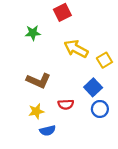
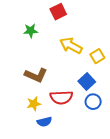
red semicircle: (66, 104) -> (61, 97), size x1.5

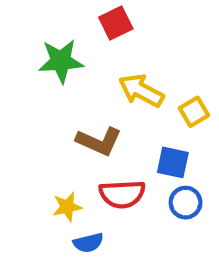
green star: (31, 31) -> (61, 61), size x1.5
brown L-shape: (36, 75) -> (99, 141), moved
blue square: (87, 81) -> (173, 162), turned -35

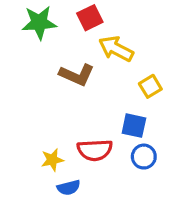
green star: (61, 61) -> (39, 23), moved
yellow arrow: (141, 91) -> (116, 49), moved
brown L-shape: (99, 141) -> (77, 75), moved

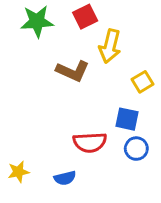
yellow arrow: (116, 49) -> (110, 46), turned -104
yellow star: (52, 160) -> (18, 172), moved

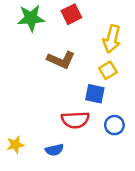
yellow arrow: (110, 46) -> (112, 39), moved
yellow square: (143, 82) -> (108, 70), moved
blue square: (127, 119) -> (95, 94), moved

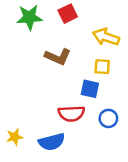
yellow arrow: (112, 39) -> (106, 37), turned 95
yellow square: (108, 70) -> (102, 67), turned 35
blue semicircle: (54, 150) -> (52, 142), size x1.5

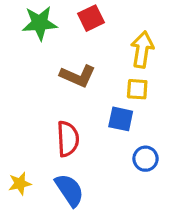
yellow arrow: (106, 37) -> (142, 50), turned 80
red semicircle: (71, 113) -> (68, 139), moved, turned -90
blue semicircle: (52, 142) -> (69, 190), turned -110

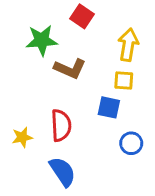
red square: (91, 18) -> (82, 16), turned -30
green star: (40, 23) -> (42, 40), moved
yellow star: (20, 183) -> (22, 137), moved

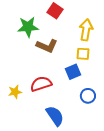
blue square: (109, 107) -> (73, 72), turned -35
red semicircle: (61, 125) -> (41, 84), turned -105
blue semicircle: (63, 172) -> (55, 116), moved

